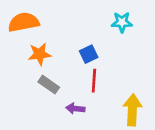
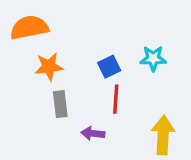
cyan star: (122, 22) -> (153, 58), moved
gray rectangle: (49, 85) -> (60, 104), turned 48

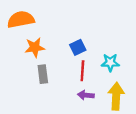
cyan star: (153, 58) -> (110, 63), moved
purple arrow: (93, 133) -> (86, 95), moved

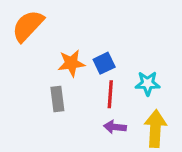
orange semicircle: (21, 20) -> (28, 26), turned -36
orange star: (35, 47) -> (71, 63), moved

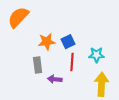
purple arrow: (115, 127) -> (55, 79), moved

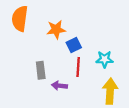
orange semicircle: (18, 17) -> (20, 19), turned -35
orange star: (47, 42) -> (56, 30), moved

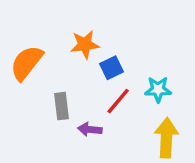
orange semicircle: (20, 19) -> (27, 63), moved, turned 30
red line: (78, 67) -> (118, 101), turned 36

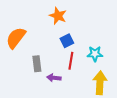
orange star: (85, 45) -> (58, 16), moved, turned 30
red line: (118, 101) -> (71, 61), turned -30

